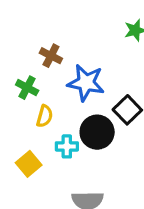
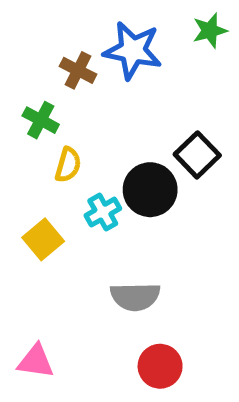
blue star: (86, 83) -> (133, 50), moved
cyan cross: (67, 146) -> (103, 212), turned -30

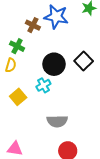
yellow semicircle: (68, 165) -> (11, 65), moved
black circle: (150, 190) -> (54, 64), moved

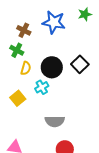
brown cross: (33, 25) -> (24, 30), moved
yellow semicircle: (11, 65) -> (26, 68), moved

